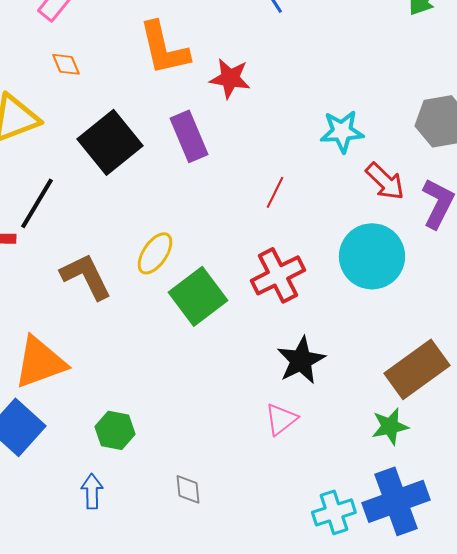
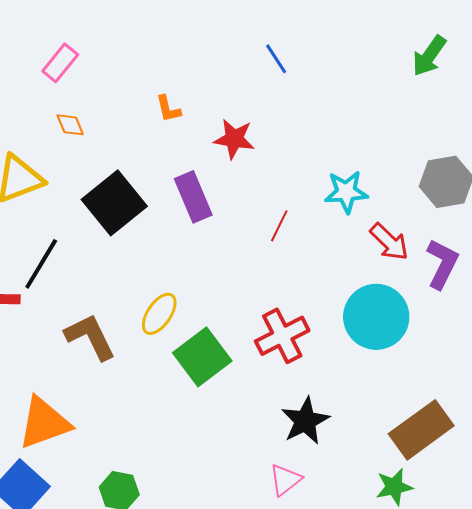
orange L-shape: (164, 48) -> (168, 109), size x0.5
red line: (275, 192) -> (279, 226), moved

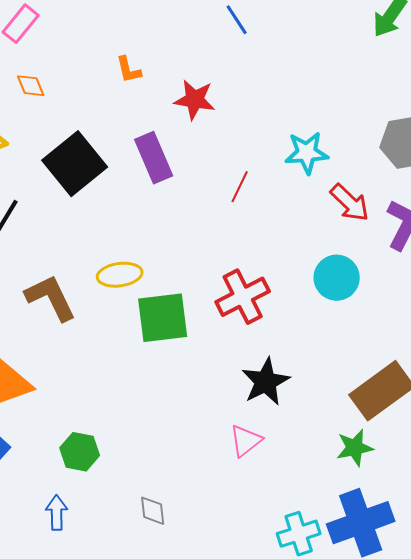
yellow ellipse: (159, 314) -> (120, 275), turned 48
cyan circle: (376, 317) -> (337, 278), size x0.7
green square: (202, 357) -> (163, 318), turned 30

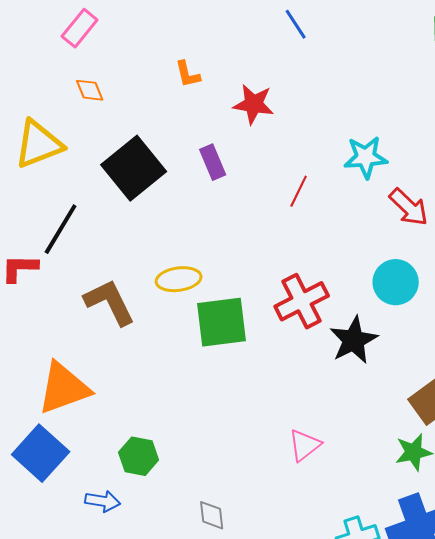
purple rectangle: (154, 158) -> (213, 162), size x0.7
black star: (266, 382) -> (354, 340), moved
blue arrow: (57, 513) -> (103, 501), moved, turned 100

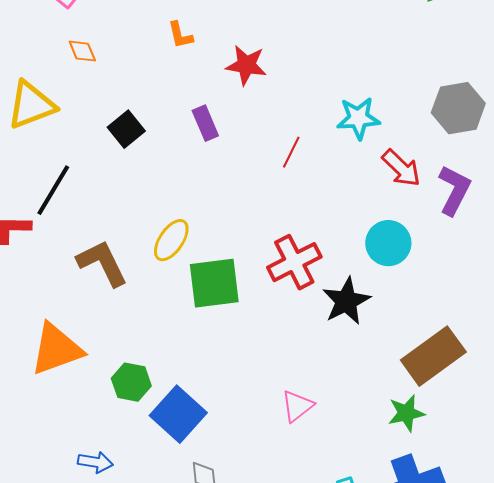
black square: (134, 168) -> (126, 129), size x0.6
yellow ellipse: (179, 279) -> (171, 240), turned -48
blue square: (41, 453) -> (178, 414), moved
green hexagon: (139, 456) -> (131, 382), moved

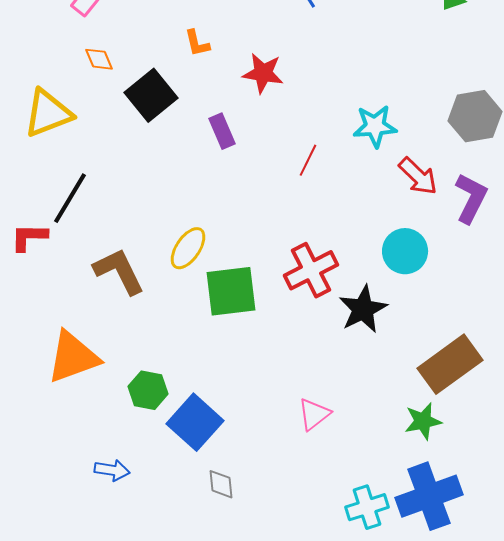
black square: (126, 129) -> (151, 95), moved, size x1.4

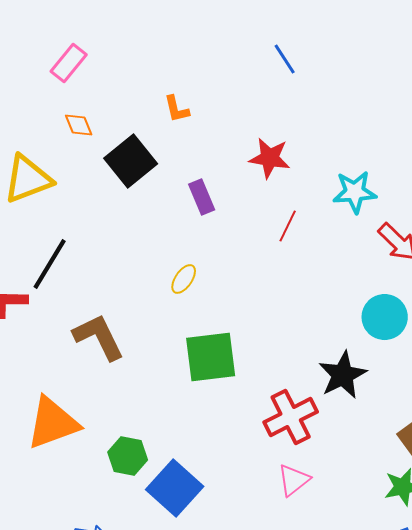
red star: (263, 73) -> (270, 158), moved
yellow ellipse: (188, 248) -> (184, 279), moved, size x0.7
red cross: (311, 270) -> (291, 417), moved

